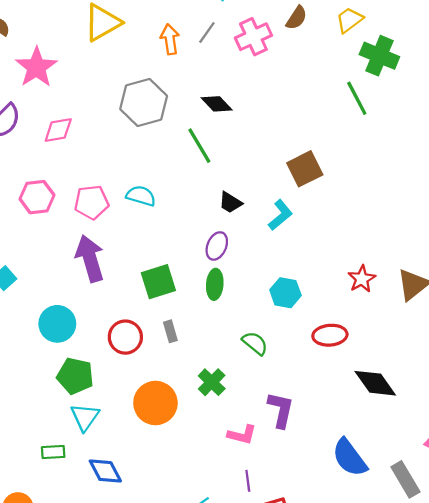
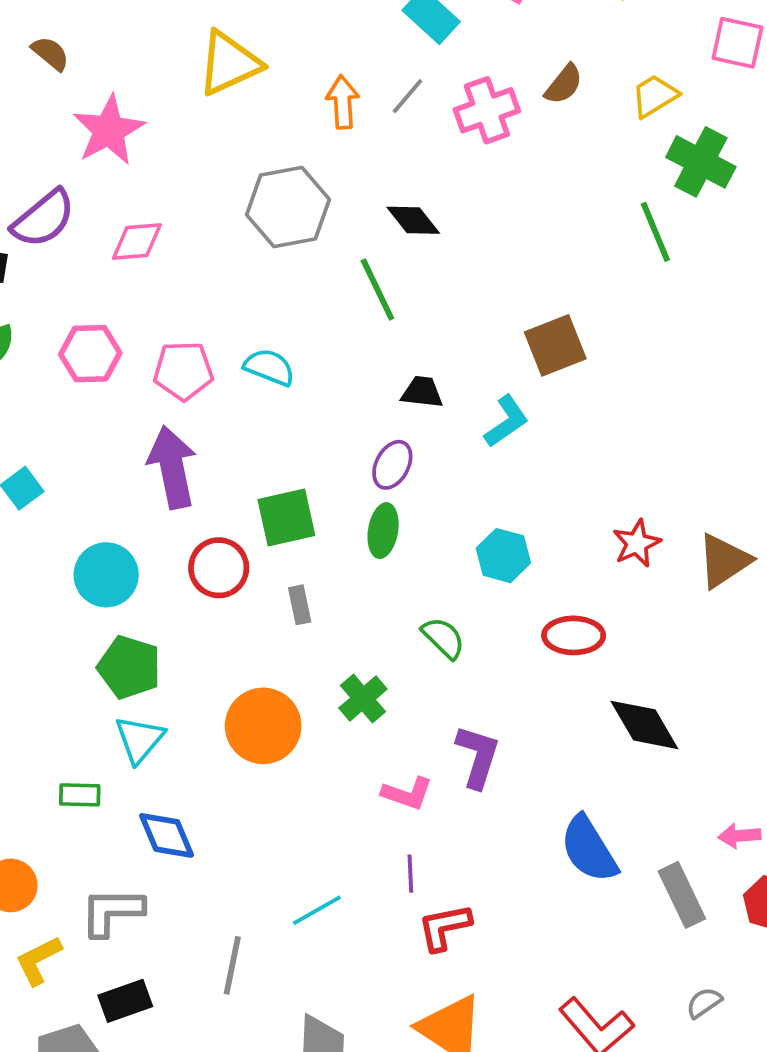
black trapezoid: (230, 202) -> (422, 392), turned 150
red circle: (125, 337) -> (219, 568), moved

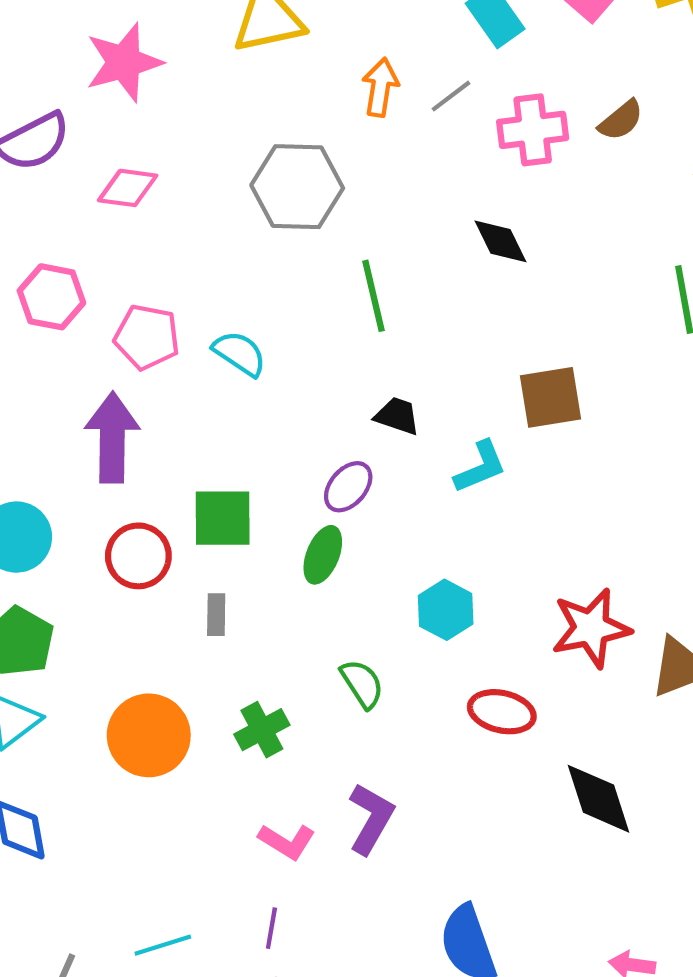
black diamond: (413, 220) -> (501, 241), moved
red star: (637, 543) -> (591, 628), size x1.5
black diamond: (644, 725) -> (598, 799), moved

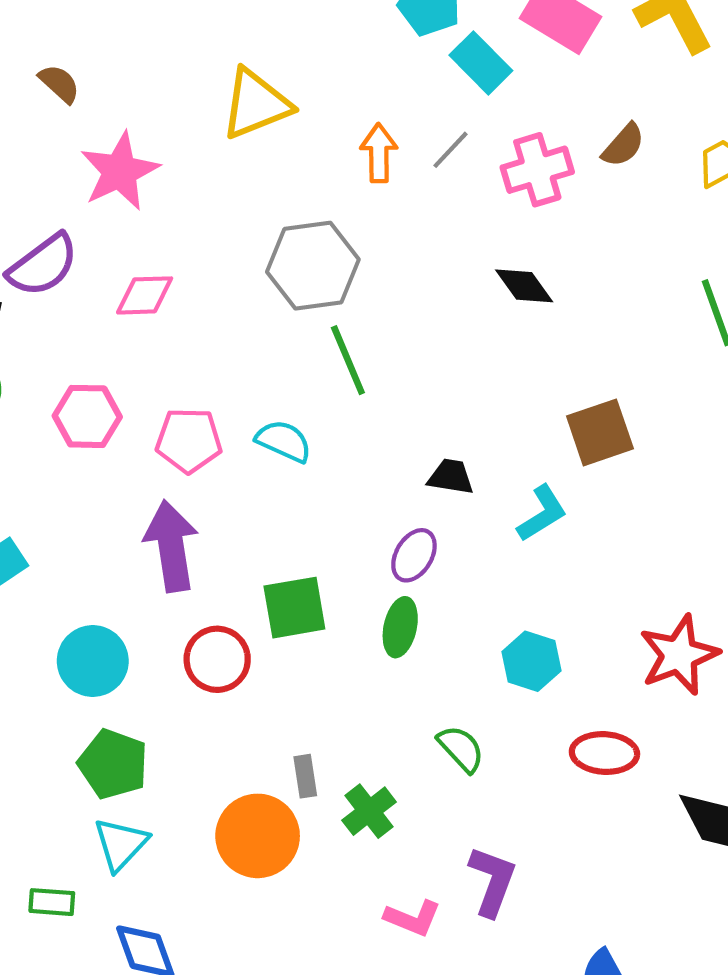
green line: (373, 296) -> (348, 360), moved
gray rectangle: (216, 615) -> (305, 776), moved

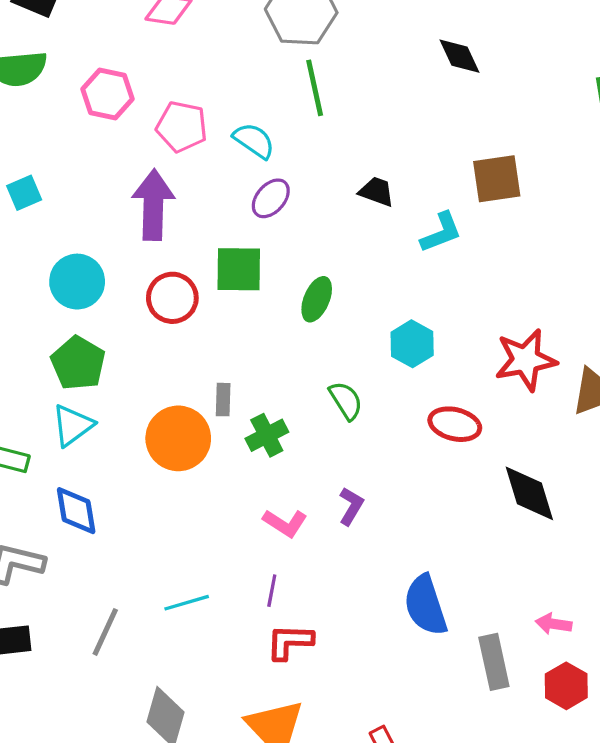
purple ellipse: (414, 555) -> (271, 198), moved
purple L-shape: (492, 881) -> (351, 506), size x0.7

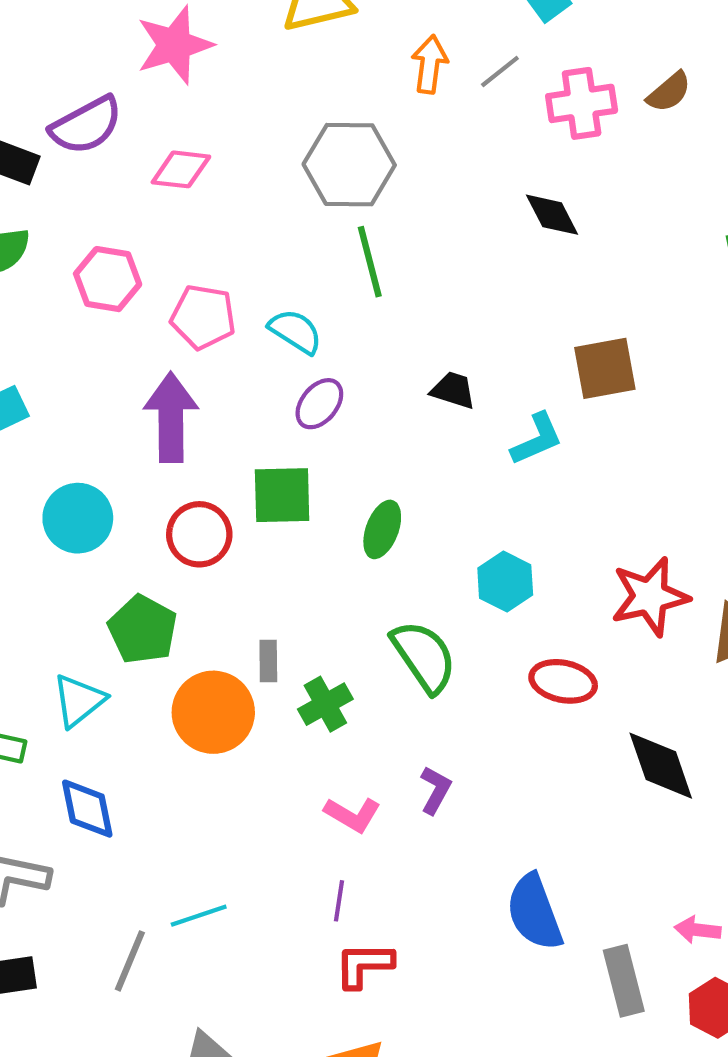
green pentagon: (78, 363) -> (143, 629), moved
green semicircle: (346, 401) -> (424, 657), size x1.5
cyan line: (187, 603) -> (199, 916), moved

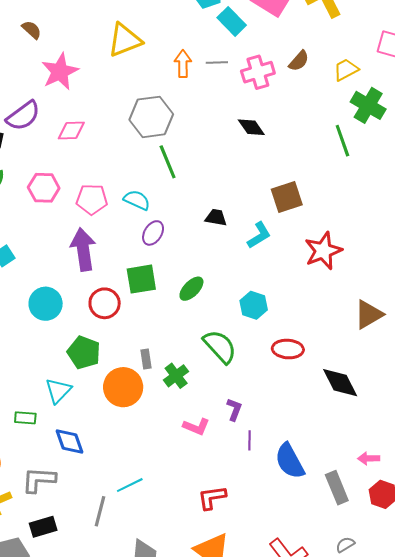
gray line: (500, 72) -> (217, 62), turned 45
green ellipse: (382, 529) -> (191, 289), turned 32
red star: (650, 597) -> (323, 251), moved
purple line: (339, 901) -> (249, 440), moved

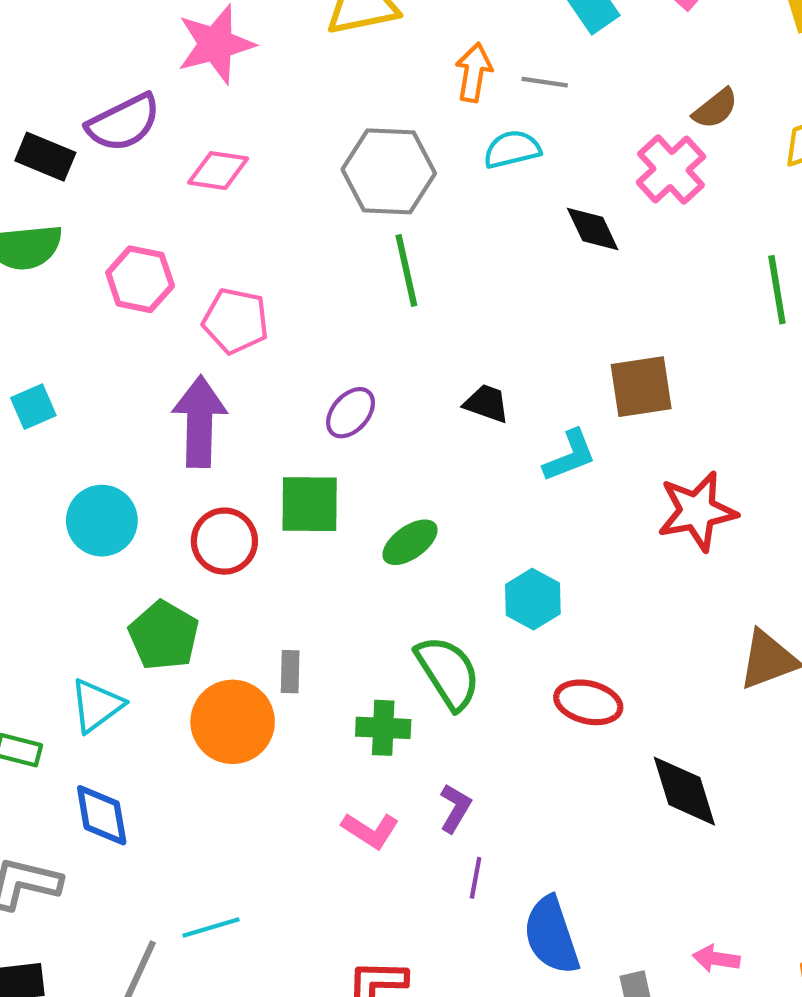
pink cross: (258, 72) -> (671, 169), moved, turned -36
cyan semicircle: (137, 200) -> (512, 149), moved, turned -48
green cross: (176, 376) -> (383, 728), moved, turned 30

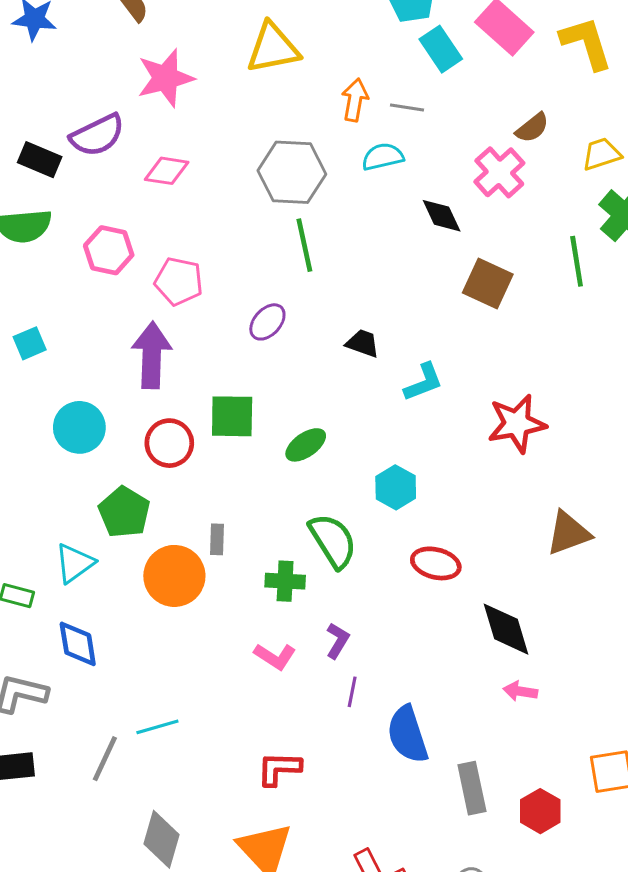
brown square: (641, 387) -> (488, 283), moved, turned 33
purple ellipse: (351, 413) -> (267, 322), moved
pink arrow: (716, 959) -> (520, 691), moved

